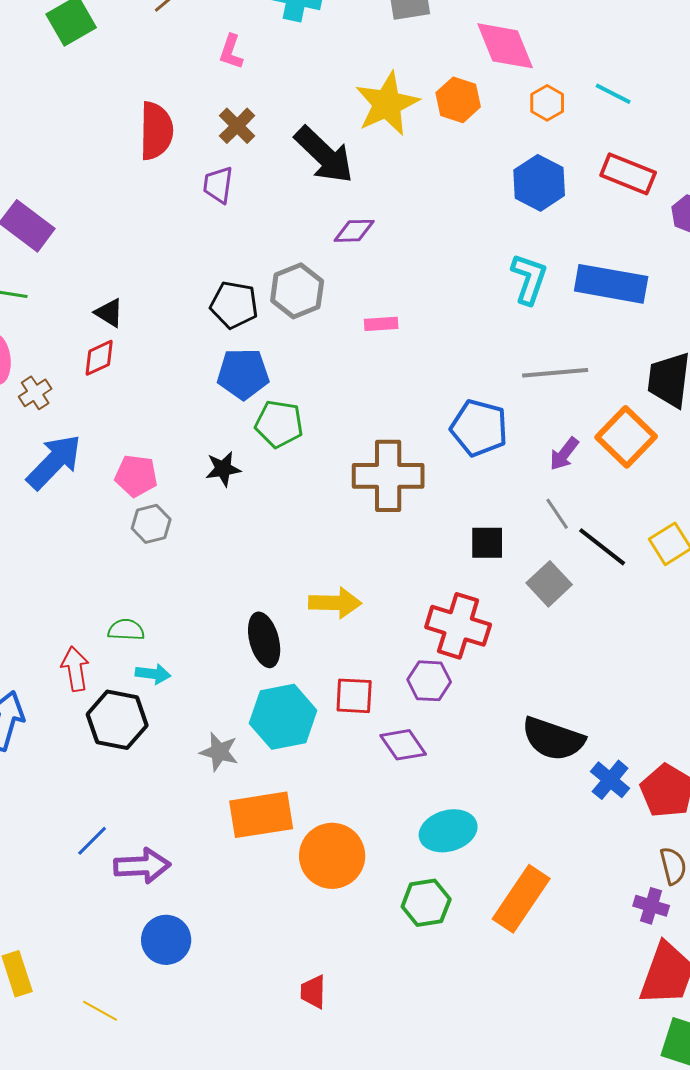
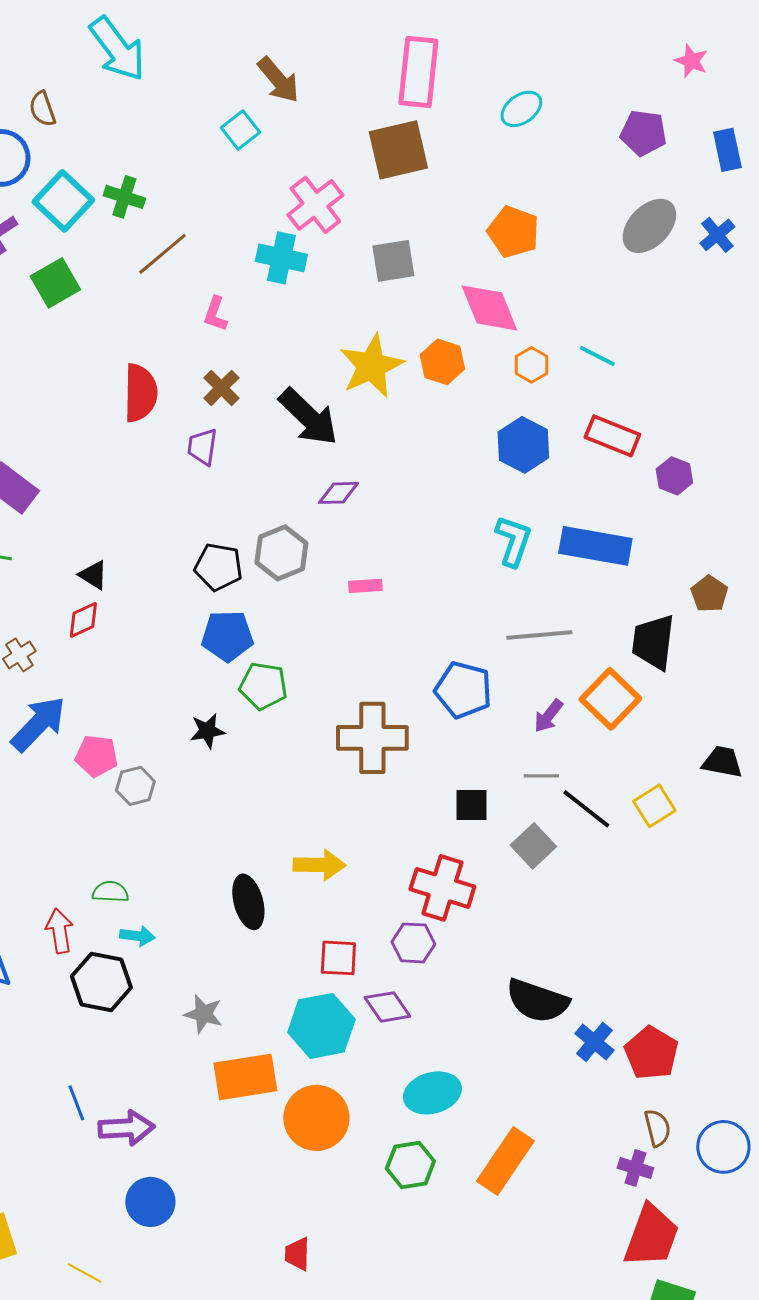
pink pentagon: (136, 476) -> (96, 756), moved
gray line: (557, 514) -> (541, 776), turned -56
cyan hexagon: (283, 717) -> (321, 1026), moved
blue line: (92, 841) -> (76, 1103), turned -66

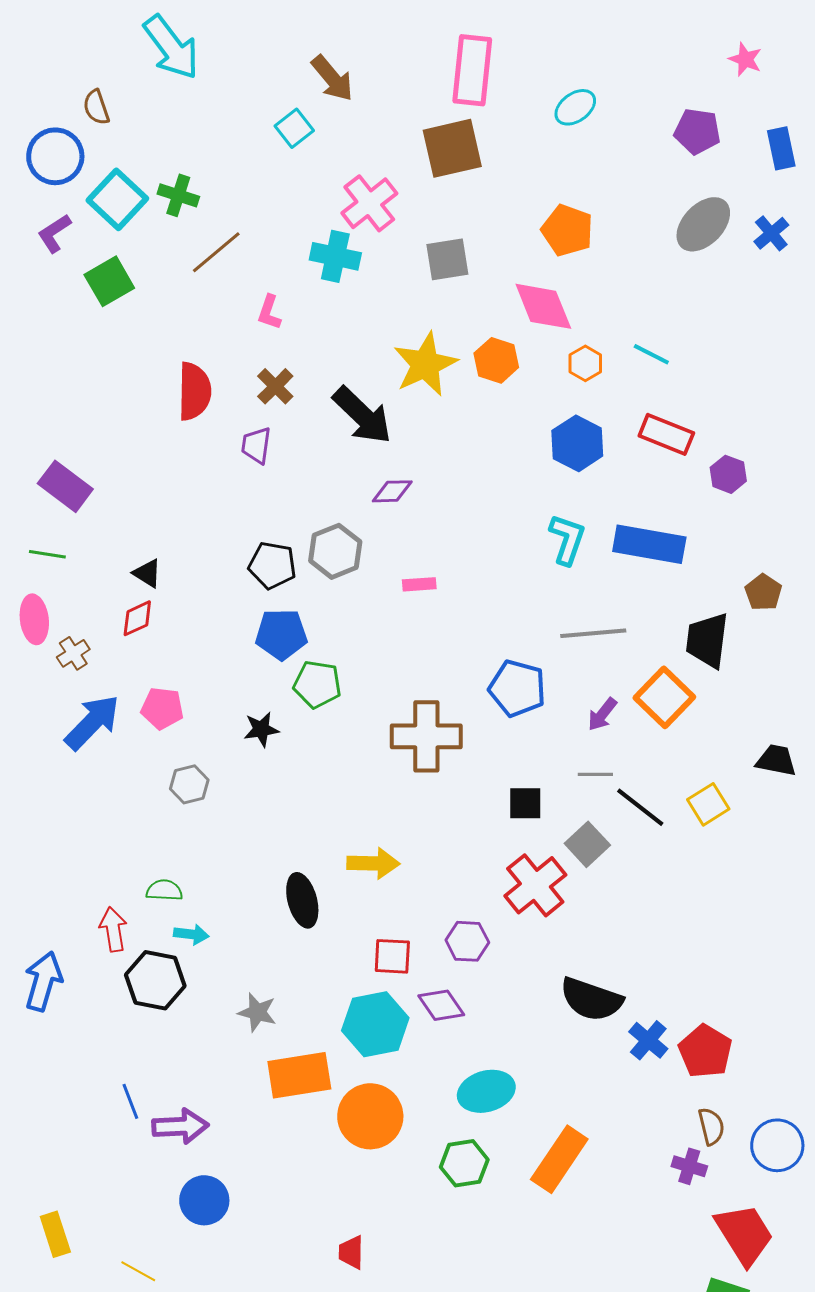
pink pentagon: (96, 756) -> (162, 708), moved
red cross: (442, 888) -> (535, 885), moved, turned 34
red trapezoid: (651, 1236) -> (744, 1234), moved, turned -52

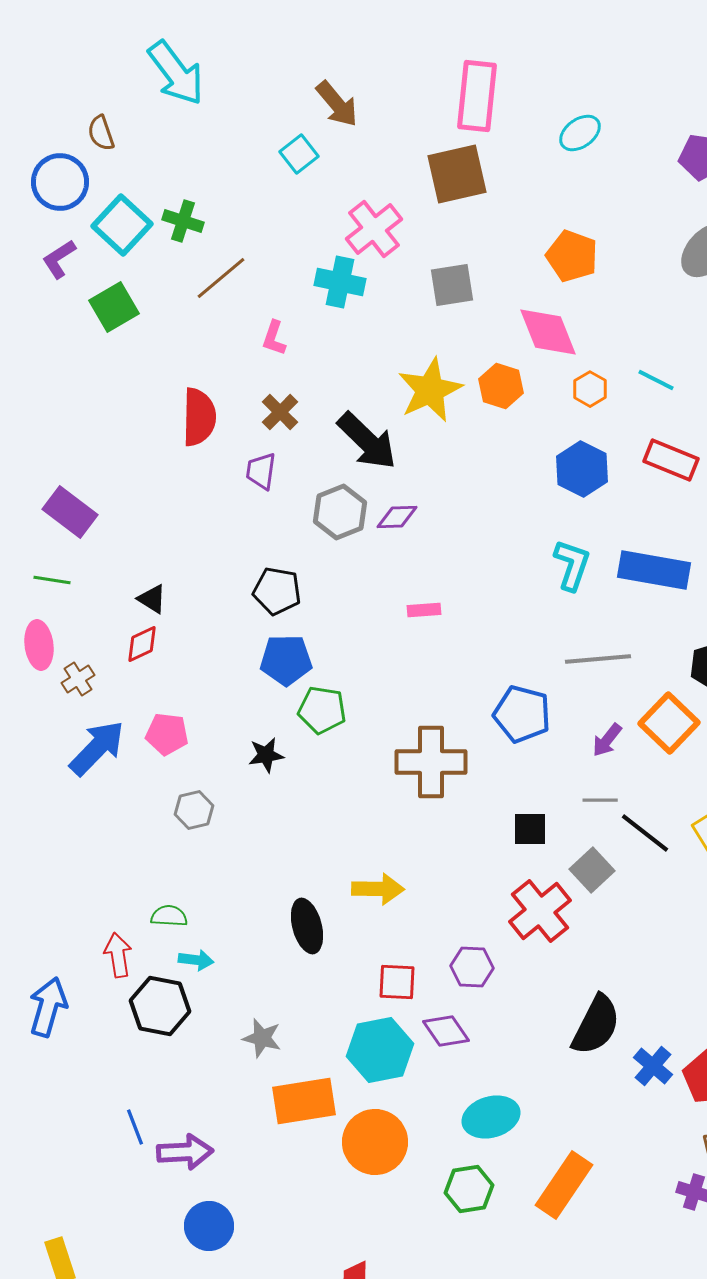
gray hexagon: (335, 551) -> (340, 512), moved
black semicircle: (591, 999) -> (596, 1025), turned -82

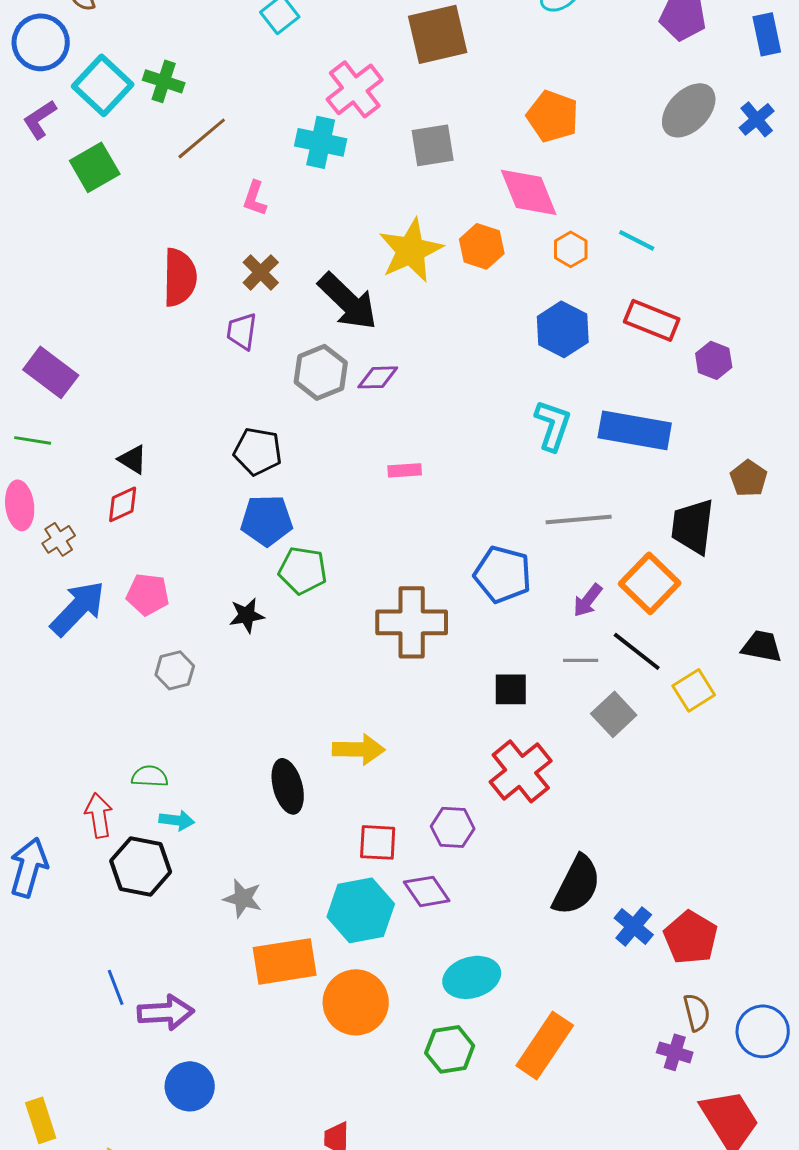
black line: (645, 833) -> (637, 651), moved
gray square: (592, 870) -> (614, 714), moved

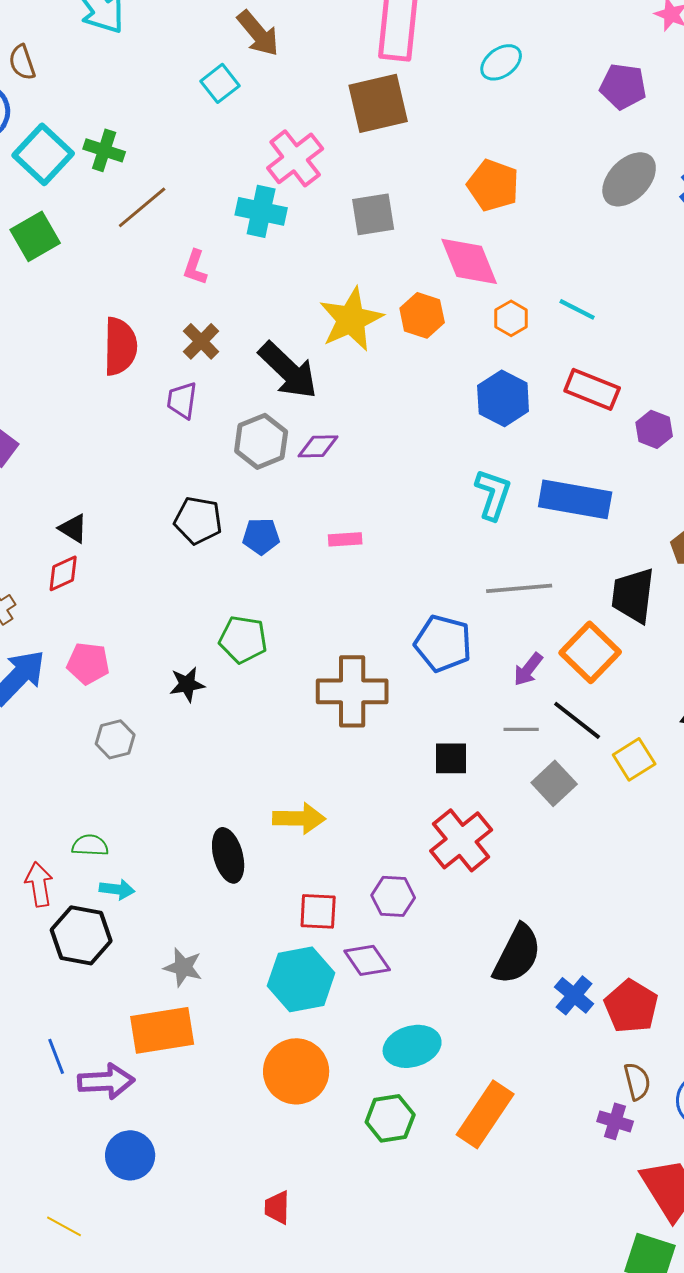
blue pentagon: (267, 520) -> (261, 536), moved, size x0.7
orange rectangle: (285, 961) -> (162, 1030), moved

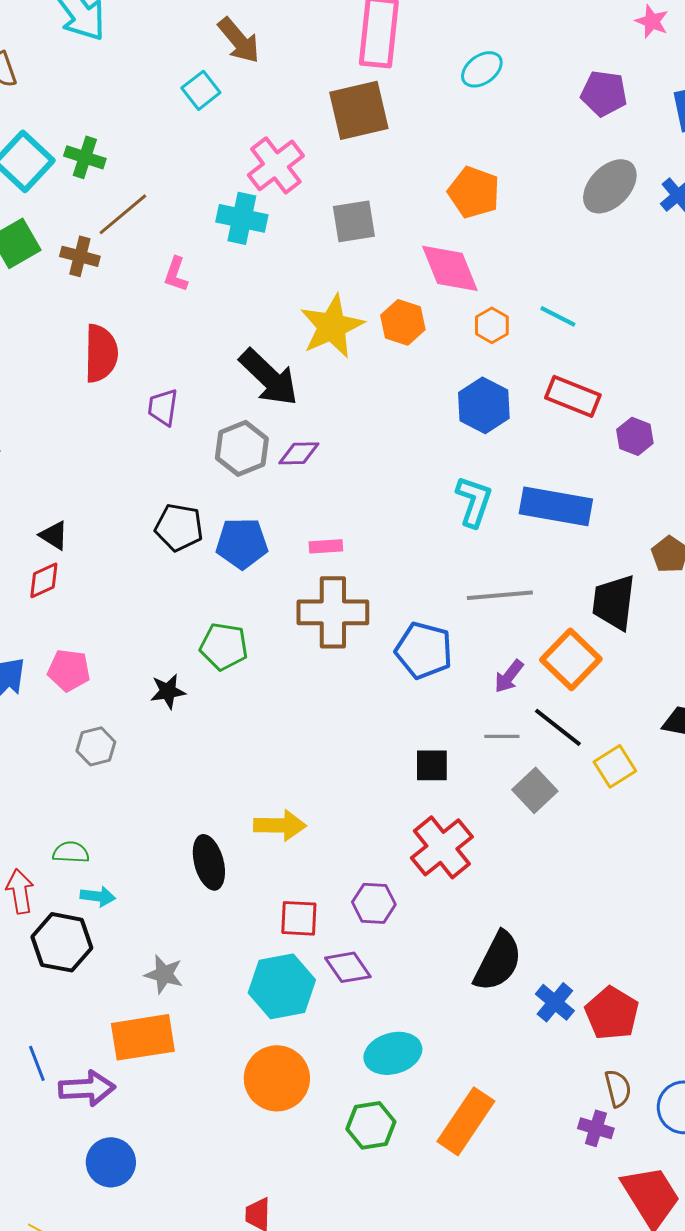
brown cross: (201, 341) -> (80, 256), moved, turned -30
blue pentagon: (261, 536) -> (242, 543), size x1.4
brown cross: (352, 691) -> (333, 612), moved

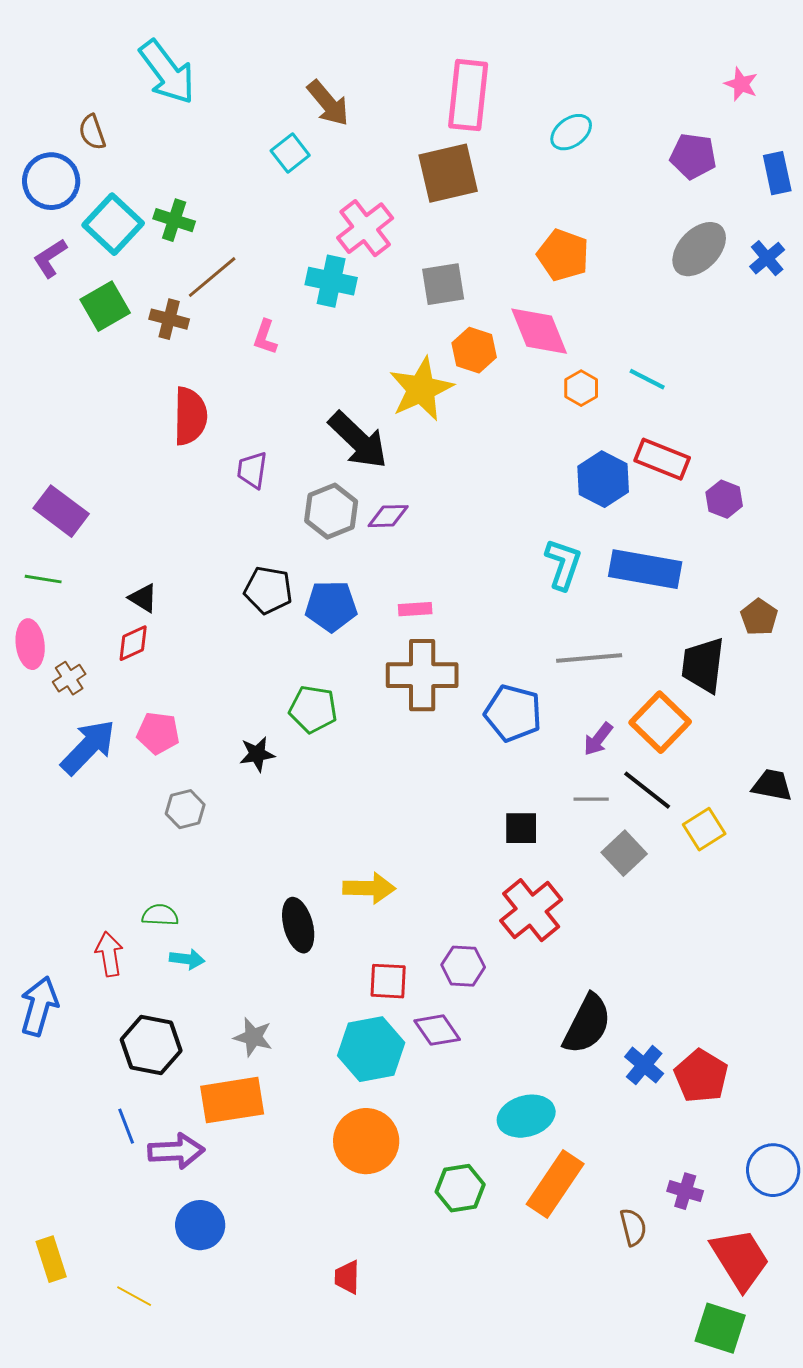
orange hexagon: (403, 322) -> (474, 350), moved
blue hexagon: (484, 405) -> (603, 479), moved
black hexagon: (62, 942) -> (151, 1045), moved
cyan ellipse: (393, 1053) -> (526, 1116), moved
brown semicircle: (618, 1088) -> (633, 1227), moved

